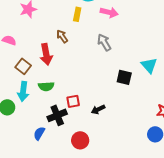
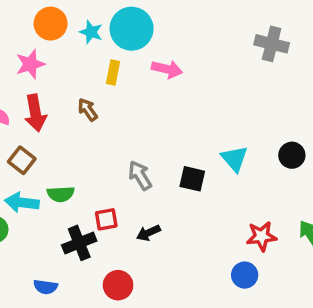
gray arrow: (104, 42) -> (140, 175), moved
red arrow: (46, 54) -> (35, 113), moved
cyan arrow: (23, 91) -> (22, 202), turned 90
blue semicircle: (39, 133) -> (45, 287), moved, turned -112

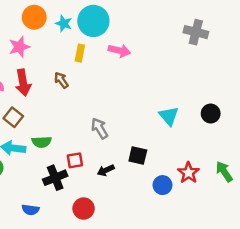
black square: (192, 179) -> (138, 155), moved
red star: (261, 236) -> (188, 173), turned -30
blue circle: (245, 275) -> (163, 185), moved

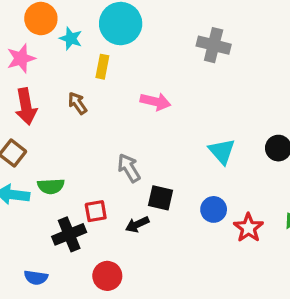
cyan star: (64, 23) -> (71, 38), moved
gray cross: (196, 32) -> (214, 45), moved
pink arrow: (119, 51) -> (155, 102), moved
black square: (138, 155) -> (160, 198), moved
blue circle: (163, 185) -> (214, 209), moved

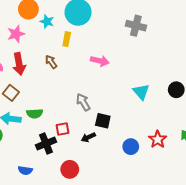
blue circle: (214, 209) -> (131, 147), moved

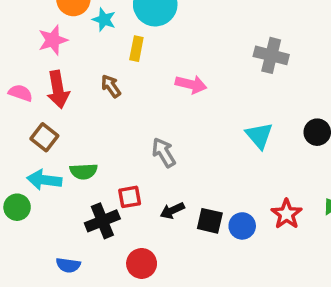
gray cross: (136, 26) -> (271, 55), moved
black square: (103, 121) -> (210, 221), moved

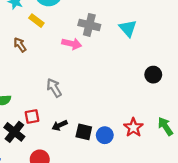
yellow rectangle: (136, 49) -> (36, 21), turned -64
gray cross: (271, 55) -> (89, 25), moved
cyan triangle: (259, 136) -> (128, 28), moved
black cross: (102, 221) -> (14, 132), turned -30

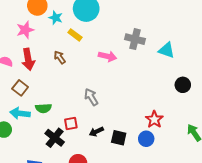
gray cross: (89, 25) -> (135, 39), moved
cyan triangle: (128, 28) -> (167, 50), moved, turned -30
red star: (133, 127) -> (154, 119), moved
blue circle: (105, 135) -> (146, 139), moved

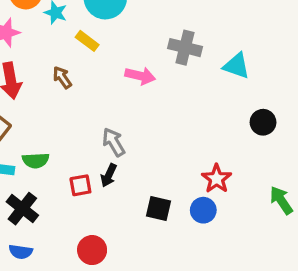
black arrow: (96, 132) -> (109, 175), moved, turned -40
black cross: (55, 138) -> (22, 209), moved

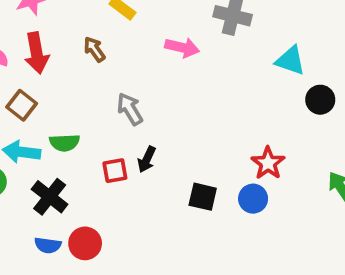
cyan triangle: (236, 66) -> (290, 60), moved
gray arrow: (114, 142) -> (130, 109), moved
red circle: (92, 250) -> (85, 243), moved

